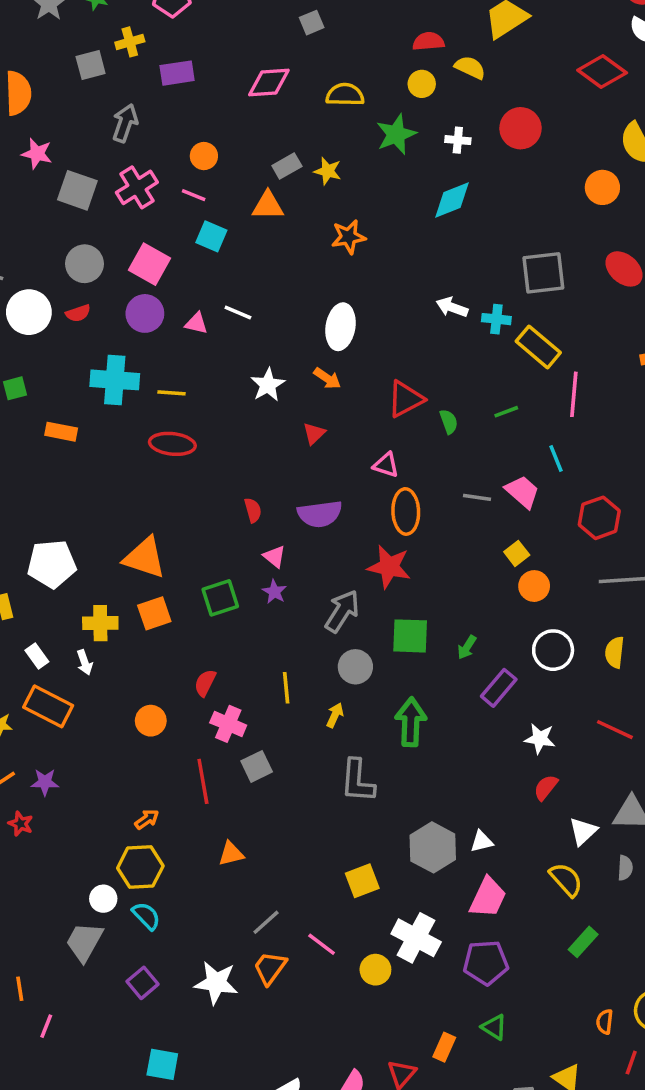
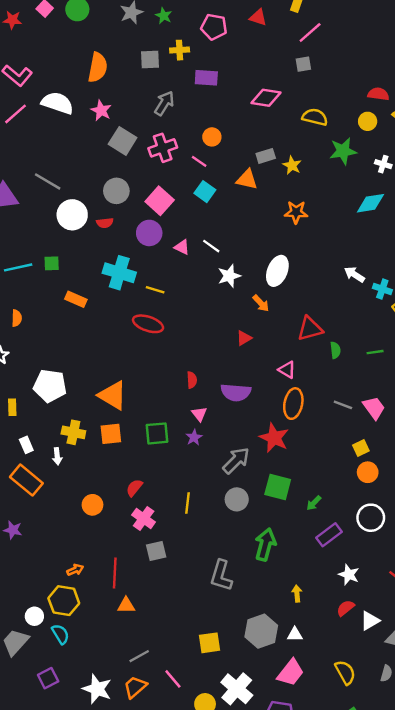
white star: (268, 385) -> (229, 276), moved
yellow arrow: (335, 715) -> (297, 594), moved, turned -42
red line: (203, 781) -> (115, 573), moved
white triangle: (583, 831) -> (370, 621), moved

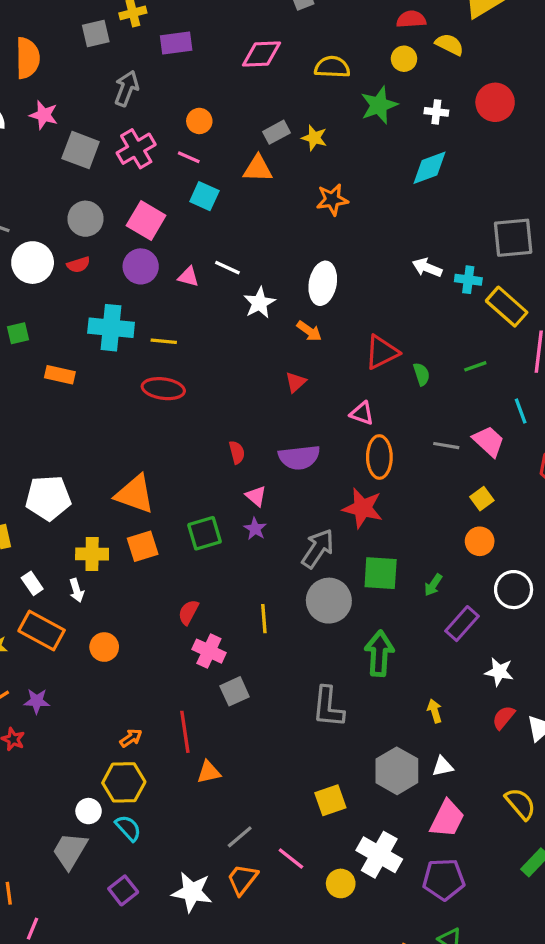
orange circle: (368, 472) -> (480, 541), moved
gray circle: (237, 499) -> (329, 601), size x1.4
orange circle: (92, 505) -> (104, 647), moved

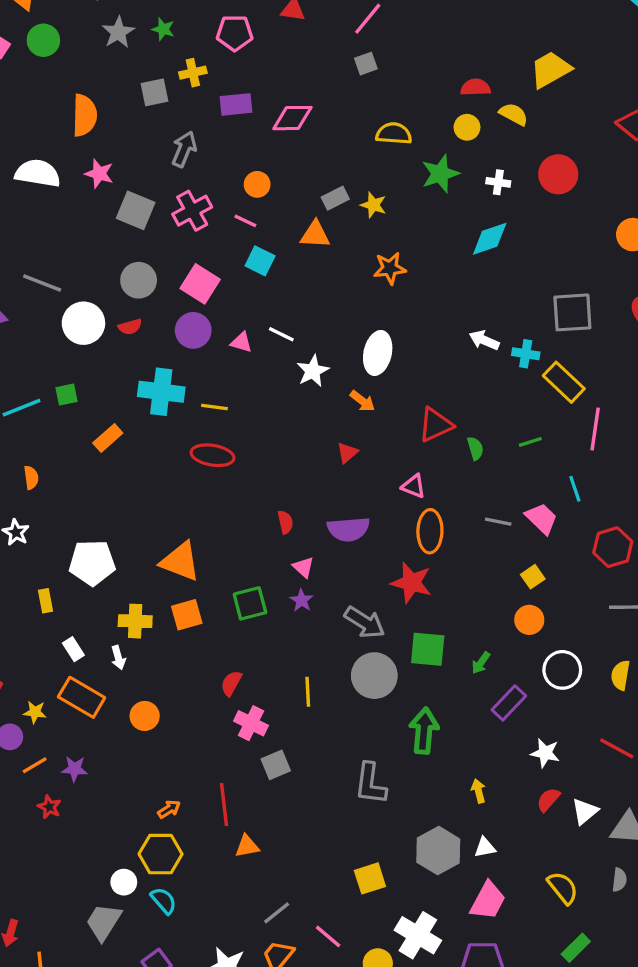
pink diamond: (261, 54) -> (292, 118), moved
orange rectangle: (60, 375) -> (108, 438), turned -56
gray arrow: (318, 549) -> (365, 622), turned 87

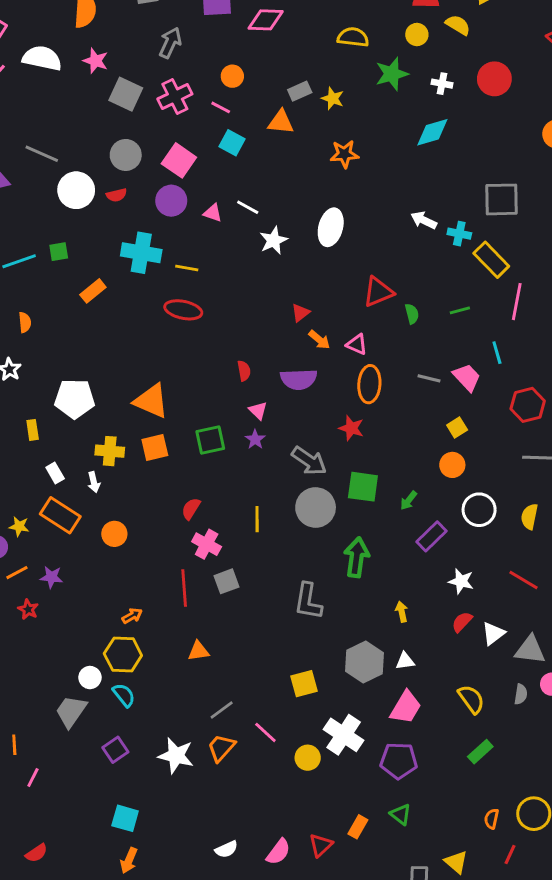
orange arrow: (362, 401) -> (319, 340), moved
red star: (411, 583) -> (351, 428), size x0.7
red line: (224, 805) -> (184, 588), moved

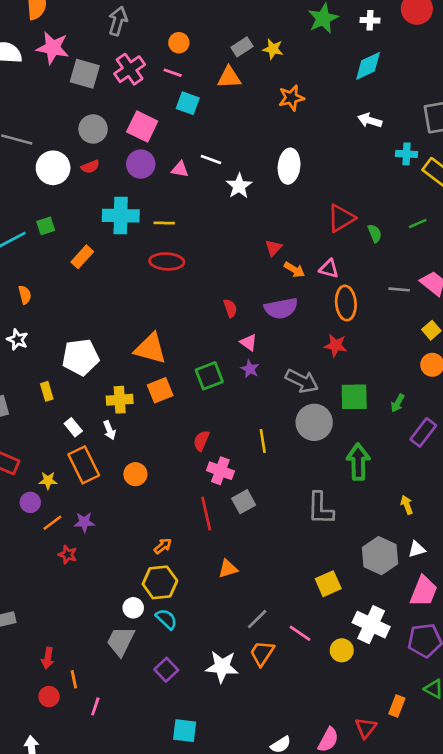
pink star: (96, 61) -> (53, 48), size x1.4
white arrow: (424, 220) -> (370, 120), moved
orange rectangle: (60, 515) -> (84, 465), turned 40

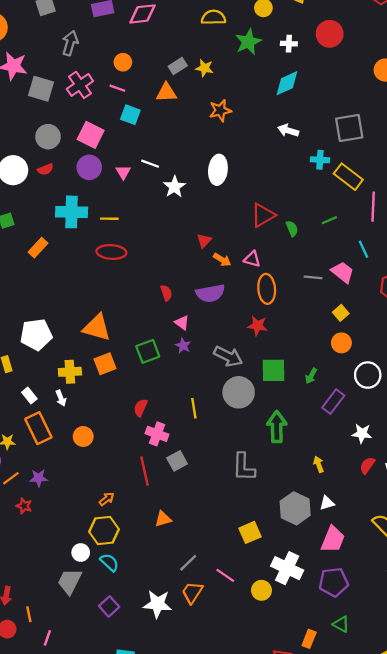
pink triangle: (180, 169) -> (123, 172), turned 49

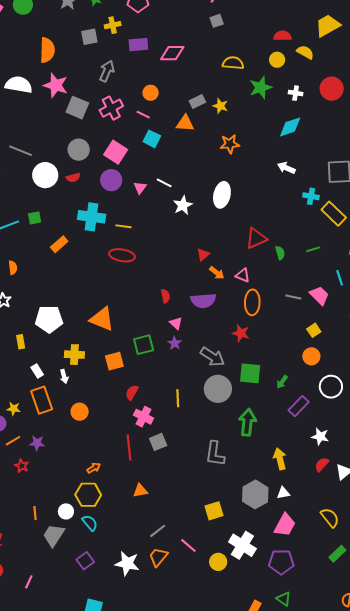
orange square: (105, 364) -> (114, 361), moved
yellow arrow: (319, 464) -> (280, 459), size x1.5
orange line: (29, 614) -> (35, 513), moved

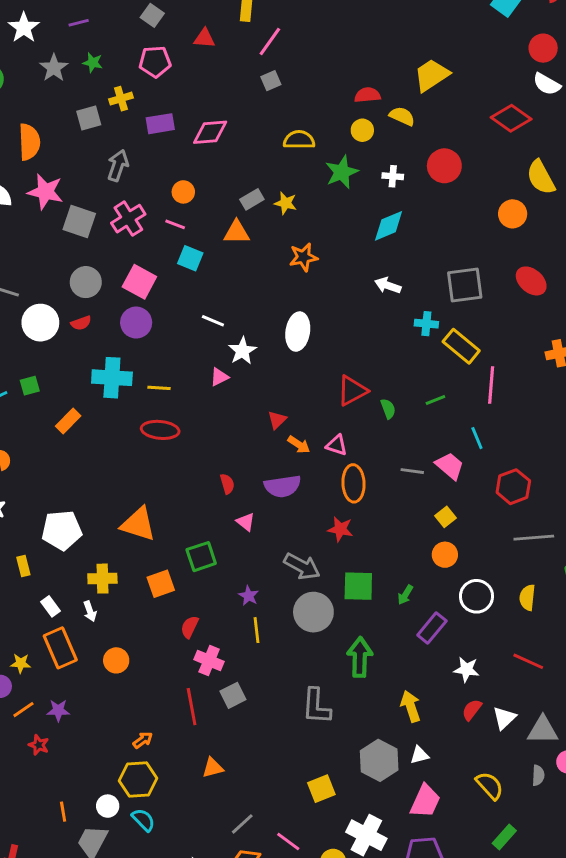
pink triangle: (140, 188) -> (219, 377), moved, turned 32
purple star: (175, 343) -> (249, 596), moved

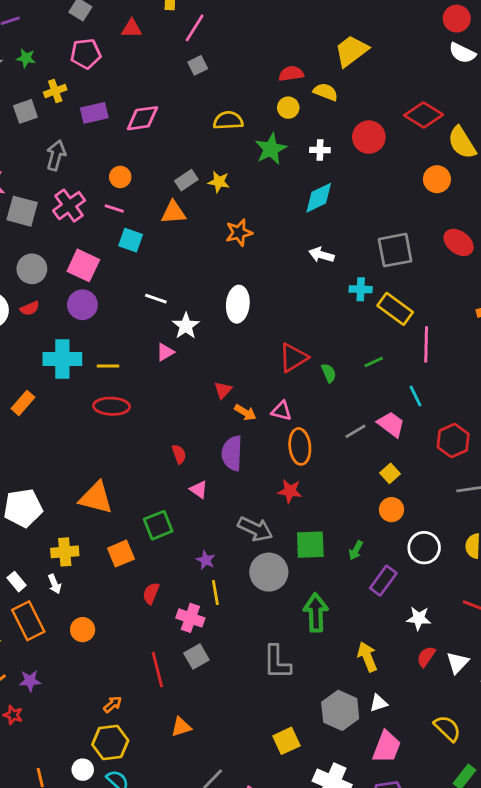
red diamond: (511, 118) -> (424, 115), moved
gray line: (412, 471) -> (355, 431), turned -35
purple semicircle: (283, 486) -> (232, 453), turned 104
pink cross: (209, 661) -> (190, 618), moved

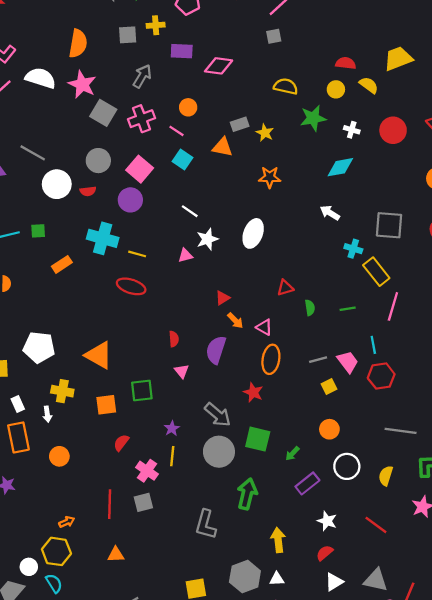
red triangle: (293, 358) -> (285, 288), size x0.7
red hexagon: (453, 441) -> (381, 376), moved
yellow square: (390, 473) -> (329, 387), moved
white triangle: (458, 663) -> (334, 582), moved

